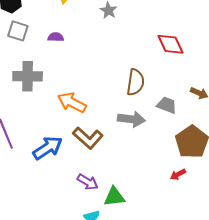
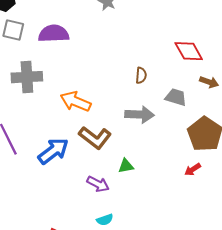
purple semicircle: (56, 37) -> (54, 34), size x1.8
red diamond: (171, 44) -> (189, 51), moved
brown semicircle: (135, 82) -> (141, 75), size x0.6
green triangle: (114, 197) -> (126, 166), moved, size x0.7

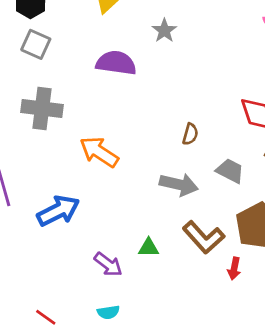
purple semicircle: (54, 34) -> (116, 63), moved
brown L-shape: (95, 138) -> (204, 237), moved
red arrow: (193, 169) -> (234, 268), turned -56

